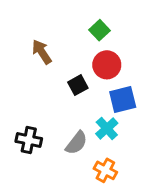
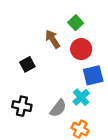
brown arrow: (42, 52) -> (53, 39), moved
black square: (78, 85) -> (27, 64), moved

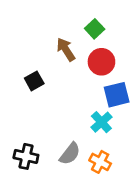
black cross: (22, 106) -> (26, 156), moved
gray semicircle: (58, 108) -> (70, 154), moved

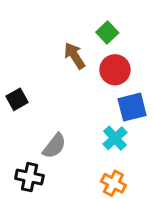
black square: (34, 81) -> (17, 99), moved
gray semicircle: (70, 154) -> (54, 146), moved

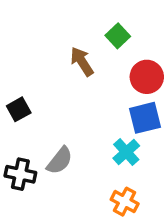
red circle: (115, 70) -> (147, 77), moved
black cross: (29, 177) -> (20, 174), moved

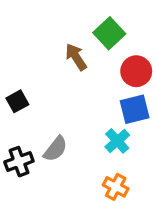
green square: (118, 36) -> (109, 33), size x1.4
black cross: (20, 174) -> (19, 162), turned -32

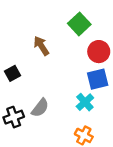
brown arrow: (76, 57) -> (41, 46), moved

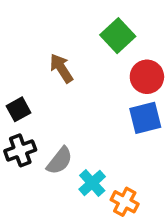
cyan cross: (85, 102) -> (92, 183), moved
black cross: (14, 117) -> (20, 150), moved

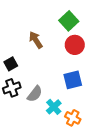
red circle: (147, 77) -> (75, 45), moved
blue square: (145, 118) -> (73, 80), moved

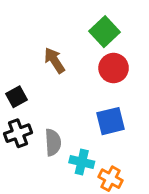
gray semicircle: (35, 94) -> (53, 142), turned -42
cyan cross: (54, 107) -> (82, 162), turned -35

